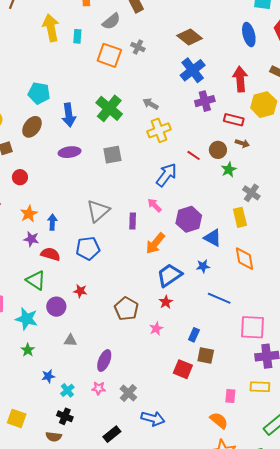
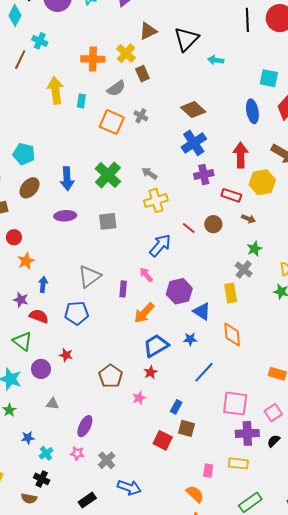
cyan pentagon: (39, 93) -> (24, 154), moved
brown arrow: (242, 143) -> (248, 219), moved
green star: (229, 170) -> (254, 249), moved
orange star: (29, 214) -> (26, 261), moved
blue line: (219, 298) -> (204, 372), turned -75

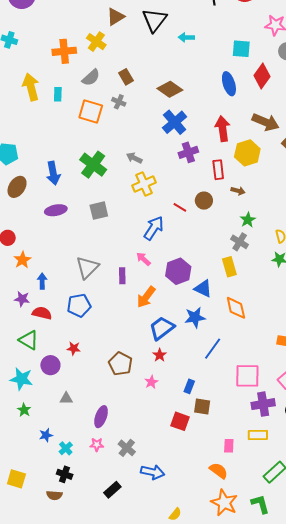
brown rectangle: (142, 74) -> (126, 77), moved
red rectangle: (231, 195) -> (218, 170), turned 72
blue star: (190, 339) -> (195, 317), size x1.5

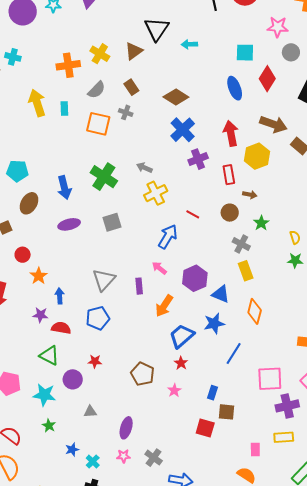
brown triangle: (116, 17) -> (134, 51), moved
brown circle: (204, 201) -> (230, 213), moved
gray cross: (240, 242) -> (241, 244), moved
orange diamond: (236, 308) -> (255, 311), turned 30

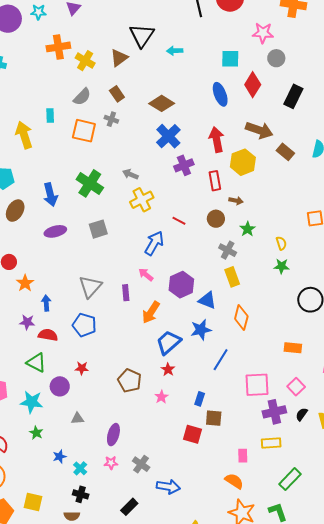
orange cross: (68, 65) -> (58, 47), moved
yellow arrow: (37, 103) -> (24, 135), moved
blue pentagon: (98, 318) -> (84, 325), turned 30

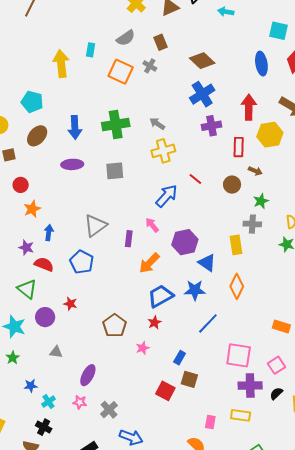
green cross: (90, 183) -> (116, 124), turned 36
gray cross: (228, 250) -> (252, 224), moved, turned -36

